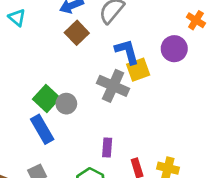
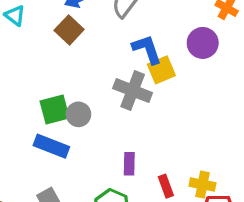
brown square: (77, 33) -> (69, 30), moved
green square: (46, 99) -> (55, 110), turned 35
blue rectangle: (42, 129) -> (51, 146), turned -36

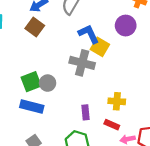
yellow square: (161, 70) -> (100, 47), turned -30
yellow cross: (202, 185) -> (117, 101), moved
red rectangle: (166, 186) -> (112, 125), turned -40

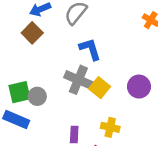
purple circle: (126, 26) -> (139, 87), moved
yellow square: (100, 47) -> (100, 88), moved

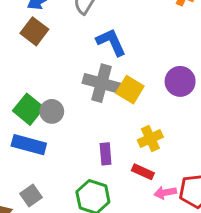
green square: (19, 92) -> (28, 109), turned -30
yellow cross: (110, 127) -> (150, 139), turned -30

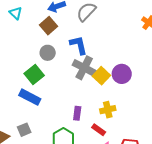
blue L-shape: (111, 42) -> (79, 45), moved
purple circle: (180, 81) -> (122, 74), moved
gray circle: (52, 111) -> (48, 53), moved

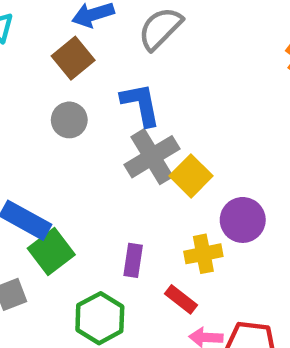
gray cross: (84, 68) -> (152, 157), turned 30
green square: (34, 74) -> (51, 251), moved
purple circle: (122, 74) -> (243, 220), moved

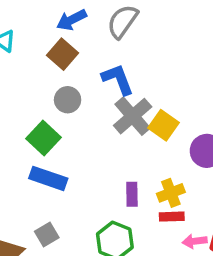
green square: (51, 251) -> (43, 138), moved
yellow cross: (203, 254) -> (171, 193), moved
red rectangle: (181, 299) -> (172, 217), turned -30

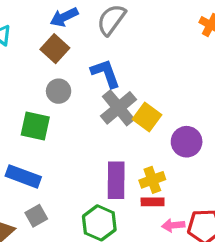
green square: (43, 138) -> (35, 126), turned -32
blue rectangle: (48, 178) -> (23, 176), moved
purple rectangle: (132, 194) -> (116, 180), size x1.6

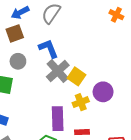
brown square: (55, 49) -> (15, 33), turned 30
yellow cross: (152, 180) -> (81, 102), moved

